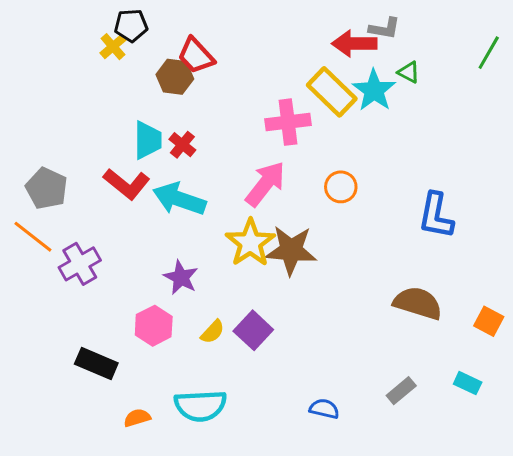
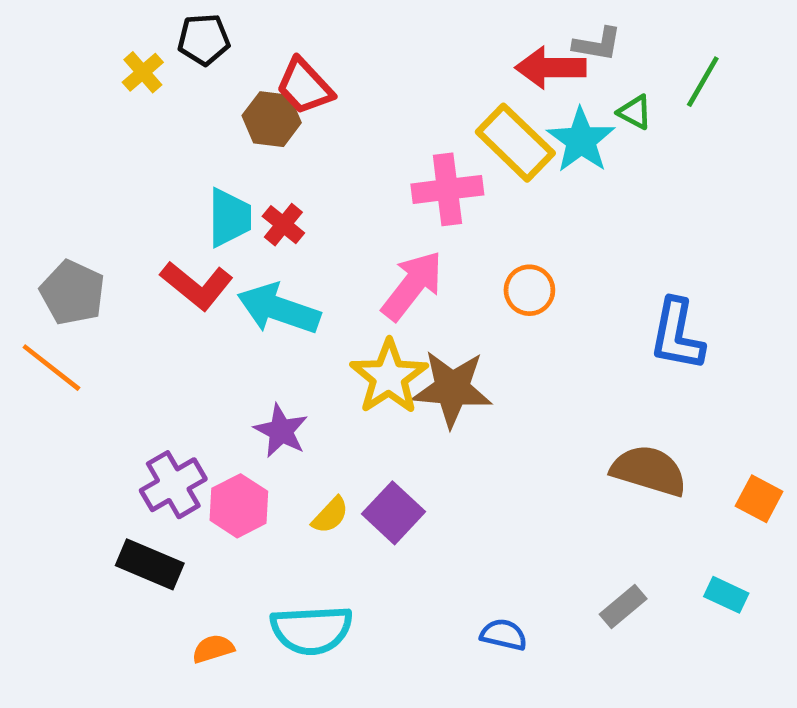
yellow cross: (113, 47) -> (143, 72), moved
green line: (489, 53) -> (703, 82), moved
purple cross: (80, 264) -> (173, 485), moved

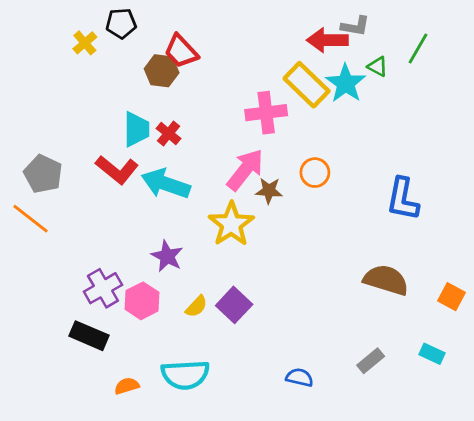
brown star: (452, 389) -> (269, 191), moved, size x0.6

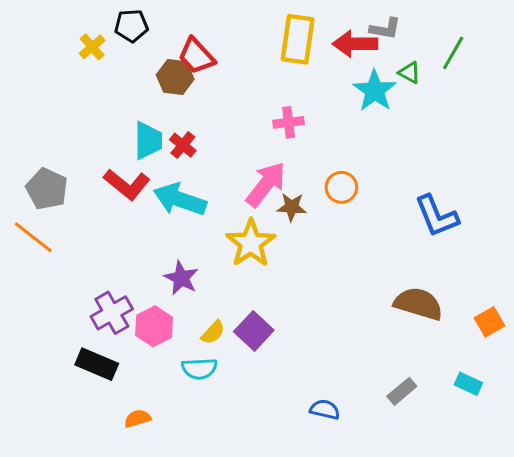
yellow rectangle: (307, 85) -> (298, 39), moved, turned 54
pink cross: (266, 113) -> (289, 122), size x0.7
blue L-shape: (403, 199) -> (437, 216), turned -33
orange square: (452, 297) -> (489, 322), turned 32
cyan semicircle: (185, 375) -> (199, 369), moved, size x0.7

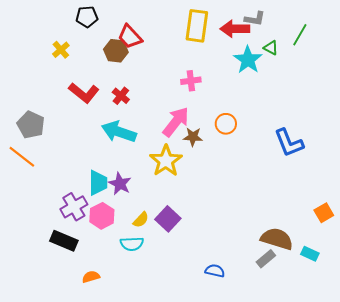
yellow cross: (92, 47) -> (61, 50), moved
cyan trapezoid: (148, 141) -> (98, 183), moved
red L-shape: (127, 184) -> (84, 93), moved
brown semicircle: (418, 304) -> (277, 239), moved

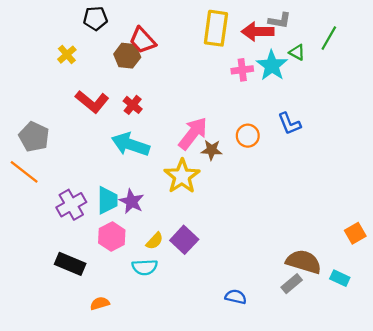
pink cross: (191, 81) -> (242, 70), moved
blue L-shape: (289, 143) -> (289, 124), moved, size x0.7
purple cross: (74, 207) -> (71, 205), moved

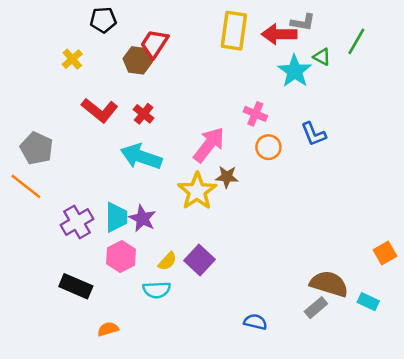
red trapezoid: (143, 40) -> (154, 44), turned 76
pink cross: (242, 70) -> (255, 114), moved, turned 30
brown star: (212, 150) -> (227, 177), moved

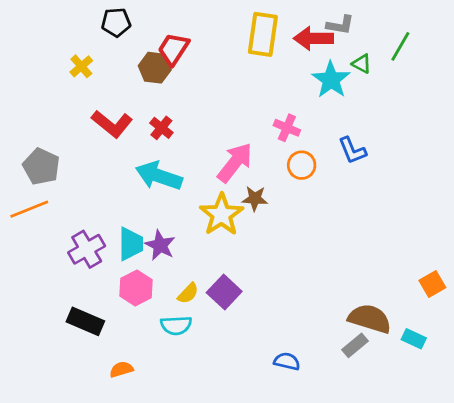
orange line: (26, 186) -> (29, 209), turned -60

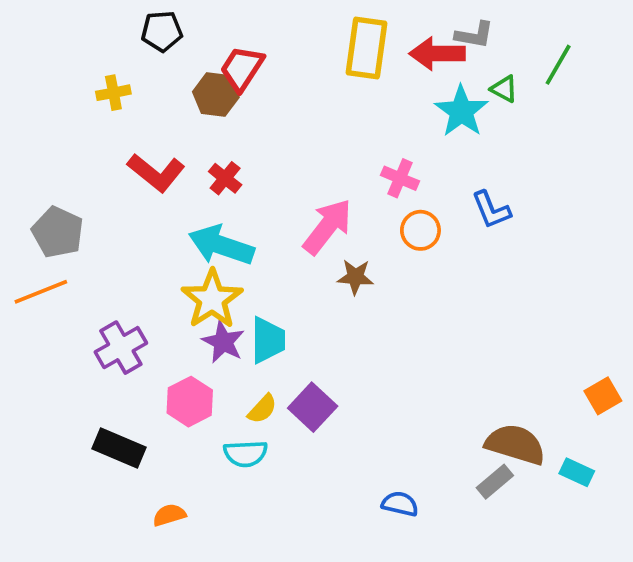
yellow cross: (81, 66) -> (113, 93), turned 30
yellow star: (221, 215) -> (212, 299), moved
cyan trapezoid: (131, 244) -> (268, 340), moved

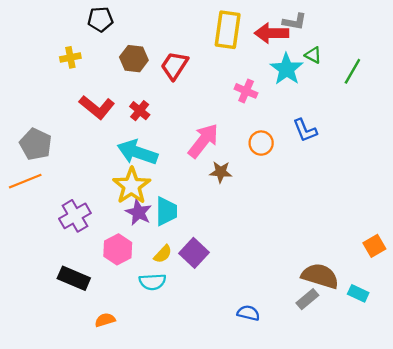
green line: (558, 65) -> (352, 71), moved
red trapezoid: (242, 68) -> (174, 66), moved
pink cross: (400, 178) -> (246, 91), moved

